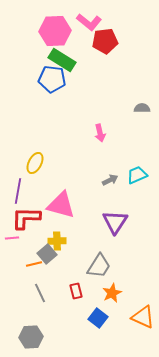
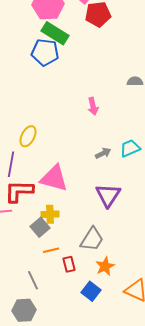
orange line: (34, 264) -> (51, 250), moved
gray line: (40, 293) -> (33, 280), moved

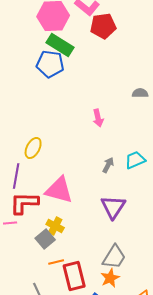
gray arrow: (103, 153) -> (108, 165), turned -35
yellow cross: (50, 214) -> (55, 226), turned 30
gray trapezoid: (92, 239) -> (114, 257), moved
red rectangle: (69, 264) -> (74, 276), size x1.8

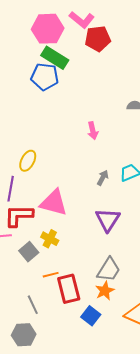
gray square: (45, 239) -> (29, 252), moved

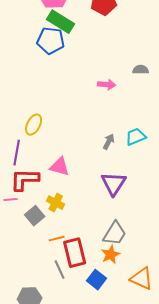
pink arrow: (93, 131) -> (107, 85), moved, turned -72
pink triangle: (54, 203) -> (60, 167), size x0.7
gray line: (33, 305) -> (60, 270), moved

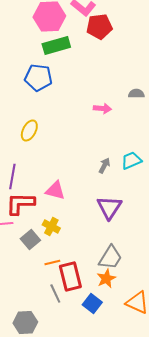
green rectangle: (61, 22) -> (56, 46), turned -48
blue pentagon: (51, 41) -> (38, 78), moved
yellow ellipse: (34, 125) -> (29, 131), moved

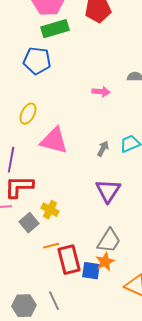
pink triangle: (55, 191) -> (54, 141), moved, size x1.4
gray line: (55, 294) -> (54, 301), moved
blue square: (92, 304) -> (91, 271), moved, turned -30

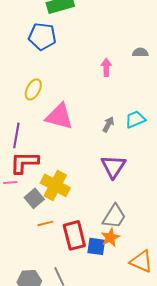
pink arrow: (101, 92) -> (106, 67), turned -96
yellow cross: (50, 210) -> (55, 185), size x1.6
orange line: (51, 246) -> (45, 223), moved

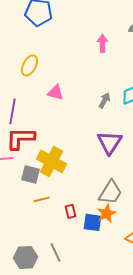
pink triangle: (59, 116) -> (56, 92), size x0.6
gray square: (34, 198) -> (30, 174), turned -36
red rectangle: (74, 235) -> (70, 211), size x0.5

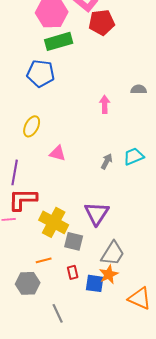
purple triangle: (110, 142) -> (97, 213), moved
gray square: (30, 174) -> (74, 241), moved
gray hexagon: (26, 257) -> (28, 283), moved

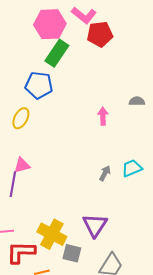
green rectangle: (59, 41) -> (57, 53), turned -40
yellow ellipse: (32, 126) -> (21, 118), moved
pink triangle: (58, 153) -> (22, 165), moved, turned -30
red L-shape: (23, 199) -> (21, 252), moved

